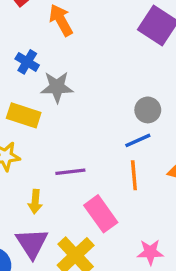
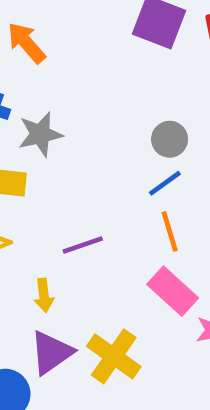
pink rectangle: (101, 214) -> (173, 291), moved
purple triangle: (32, 243) -> (51, 353), turned 40

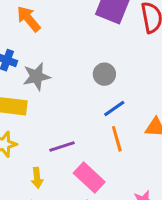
gray circle: (170, 139) -> (104, 74), moved
pink rectangle: (173, 291) -> (89, 177), moved

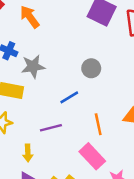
blue line: (114, 109) -> (69, 97), moved
pink rectangle: (89, 177) -> (92, 156), moved

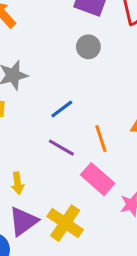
gray circle: (91, 68) -> (88, 47), moved
purple line: (51, 128) -> (61, 148), moved, turned 50

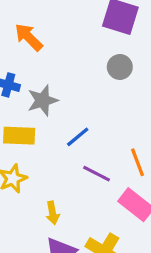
blue line: (62, 109) -> (78, 137), moved

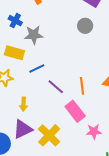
blue line: (78, 137) -> (37, 68), moved

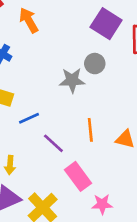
gray star: (34, 35) -> (72, 80), moved
orange line: (82, 86) -> (90, 130), moved

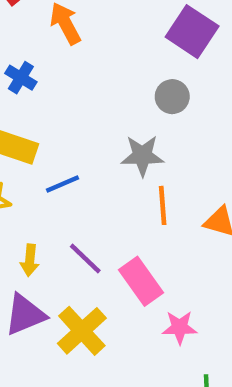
gray star: (72, 80) -> (142, 156), moved
purple line: (53, 143) -> (85, 259), moved

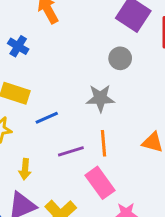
orange line: (163, 205) -> (103, 143), moved
purple line: (85, 259) -> (71, 151), moved, turned -60

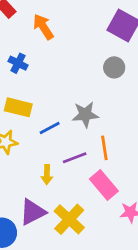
gray star: (100, 98) -> (85, 115), moved
yellow arrow: (25, 169) -> (47, 175), moved

